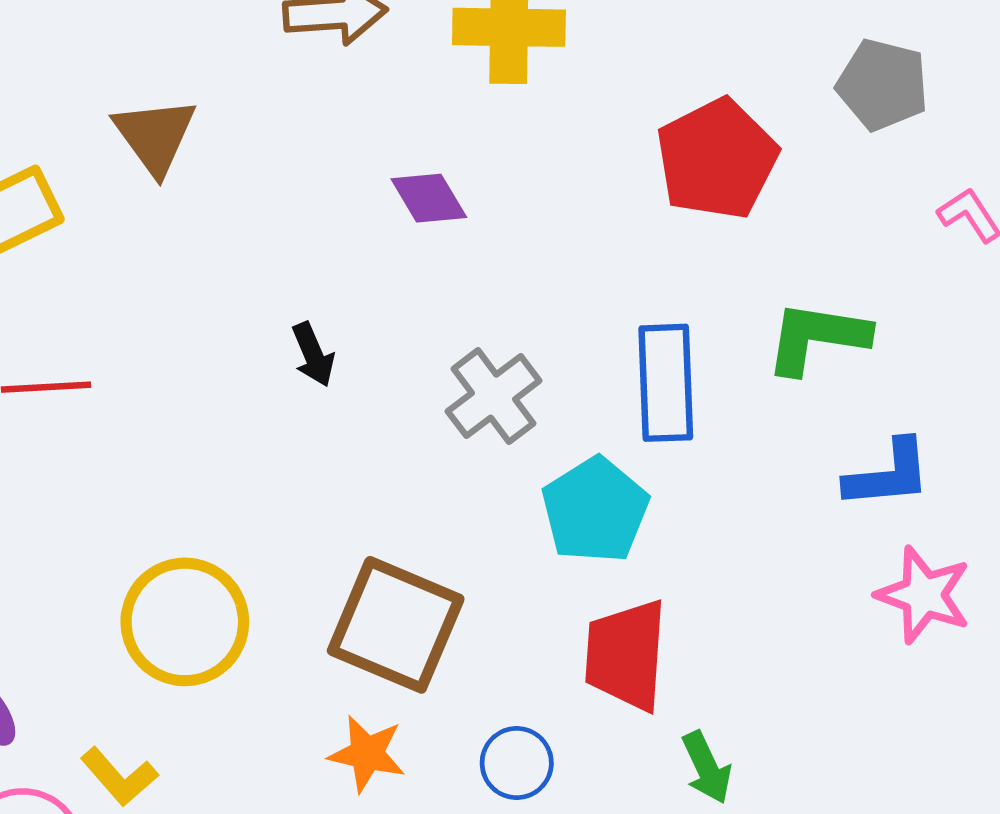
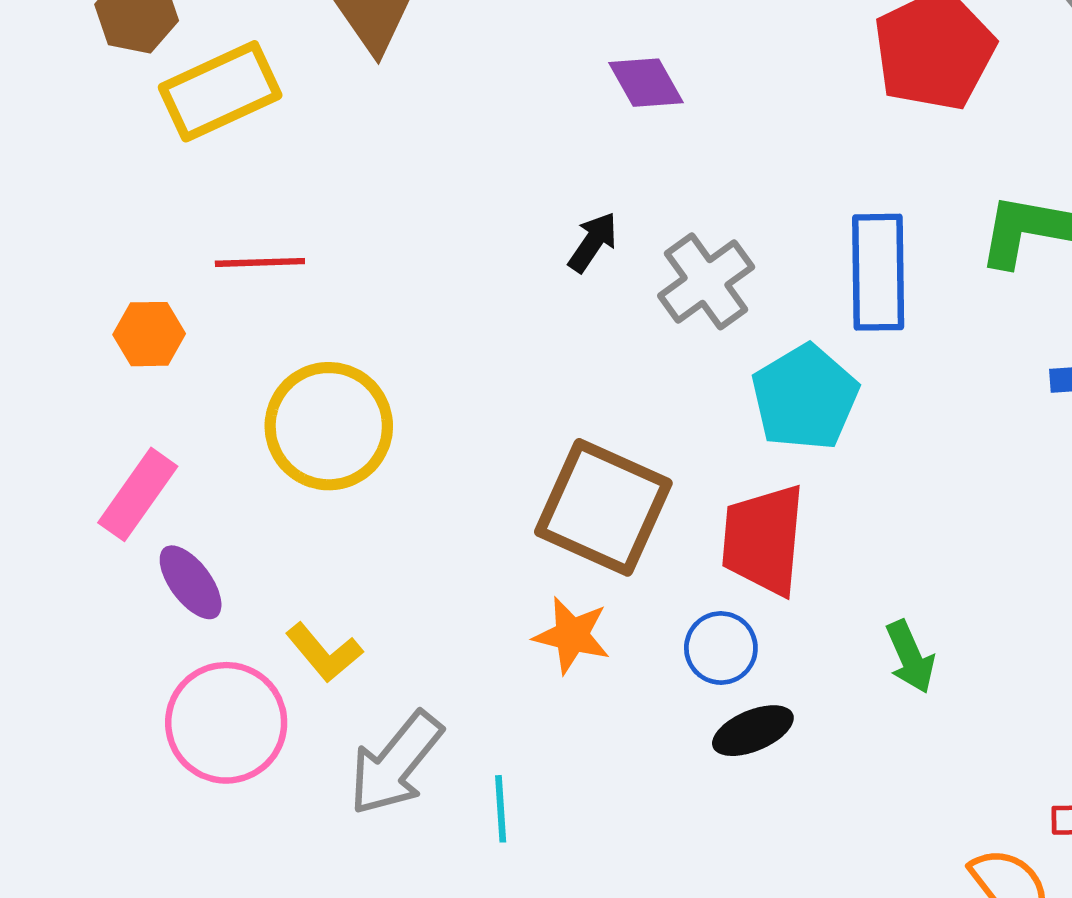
black arrow: (313, 354) -> (593, 242), moved, turned -124
yellow circle: (185, 622) -> (329, 426), moved
red trapezoid: (626, 655) -> (763, 540), moved

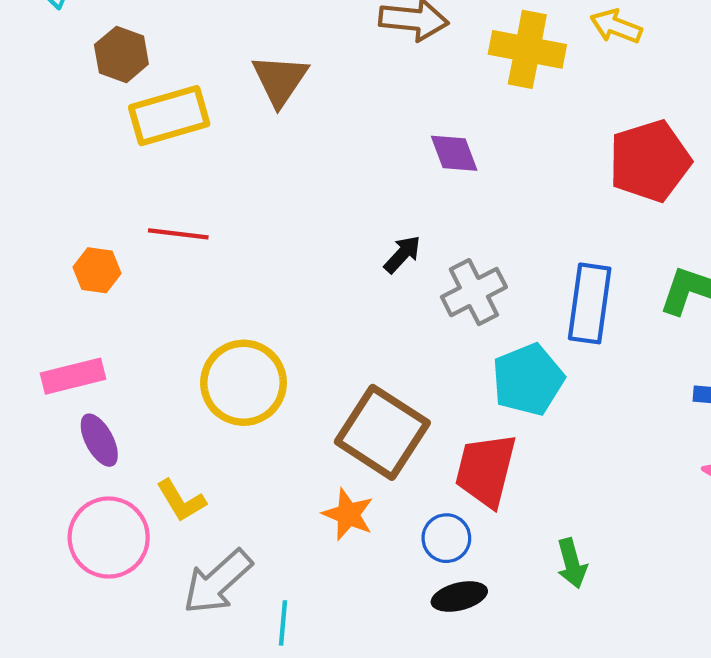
yellow circle: (329, 426) -> (244, 383), moved
pink rectangle: (138, 494) -> (73, 376), turned 32

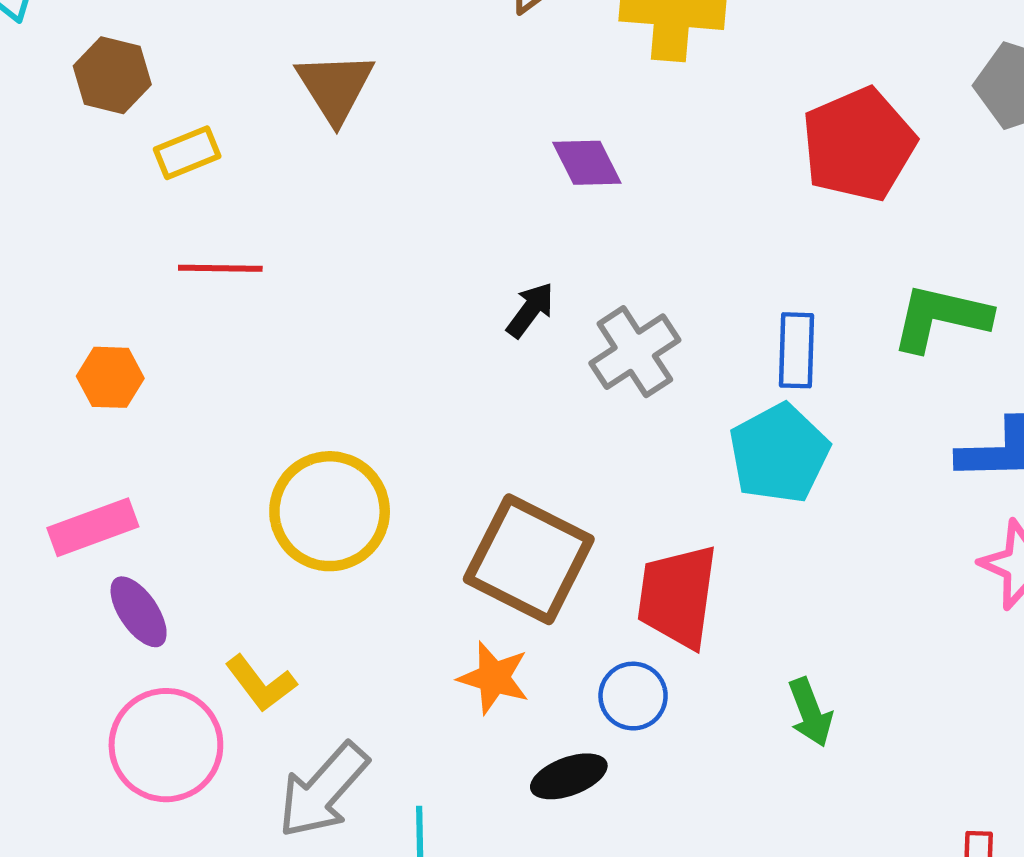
yellow rectangle: (169, 116) -> (187, 153), size x0.6
red line: (178, 234) -> (220, 268), moved
blue rectangle: (590, 303) -> (797, 350), size x0.7
cyan pentagon: (528, 380) -> (779, 453), moved
black ellipse: (459, 596) -> (569, 776), moved

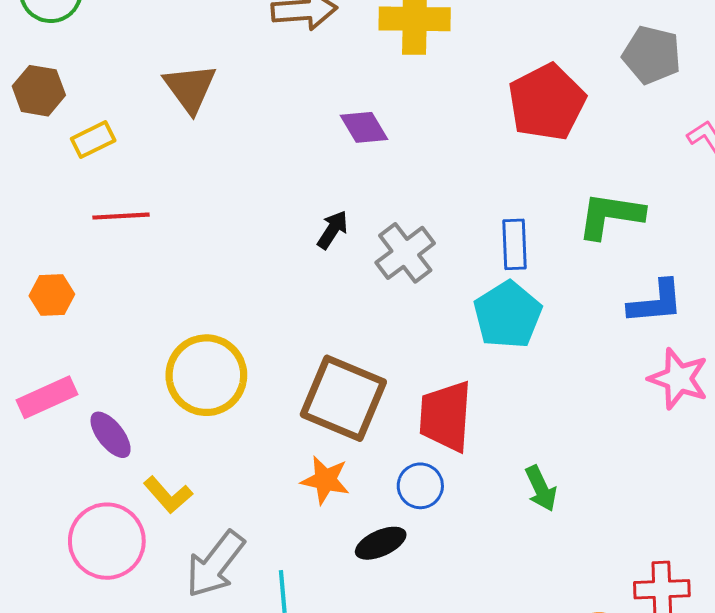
purple ellipse: (139, 612) -> (111, 435), moved

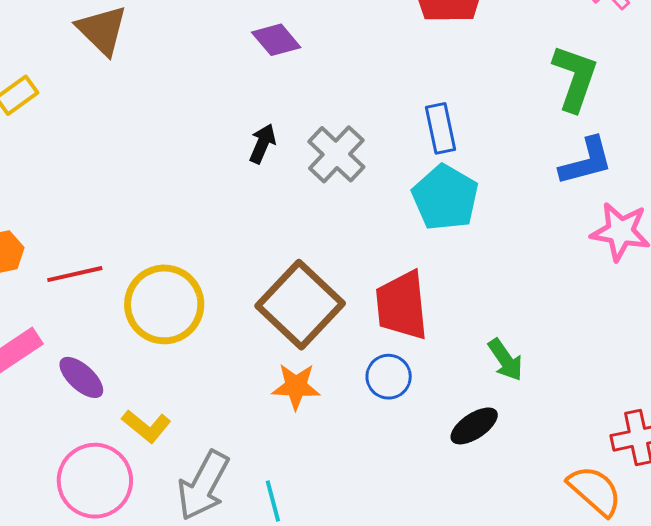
green L-shape: (610, 215) -> (575, 78), moved, turned 110
red line: (121, 216) -> (75, 274), moved
brown square: (343, 398) -> (300, 305), turned 30
black ellipse: (381, 543) -> (474, 426), moved

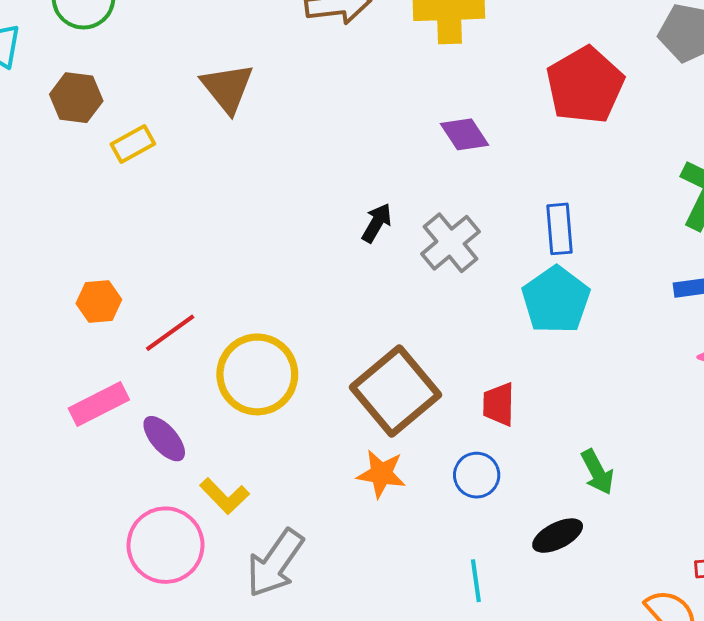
purple diamond: (276, 40) -> (464, 134), moved
red line: (75, 274) -> (170, 333), turned -30
red trapezoid: (402, 305) -> (499, 404), size x0.6
cyan line: (273, 501) -> (476, 581), moved

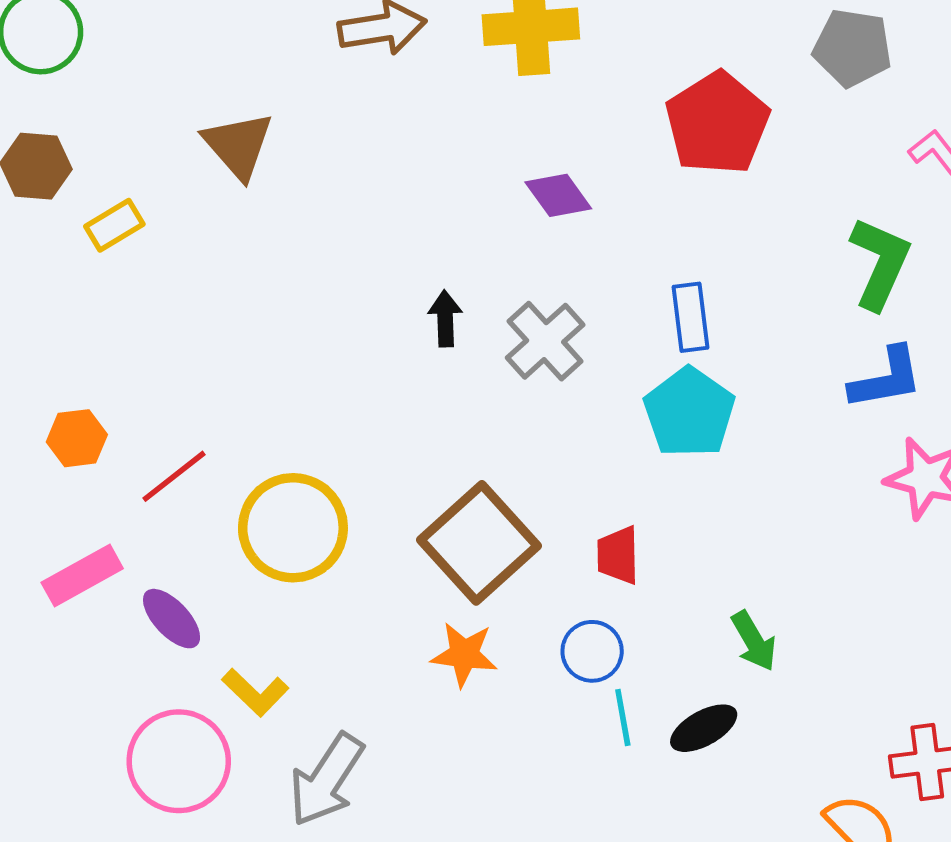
black arrow: (377, 223) -> (445, 318), turned -30
cyan line: (476, 581) -> (623, 717), moved

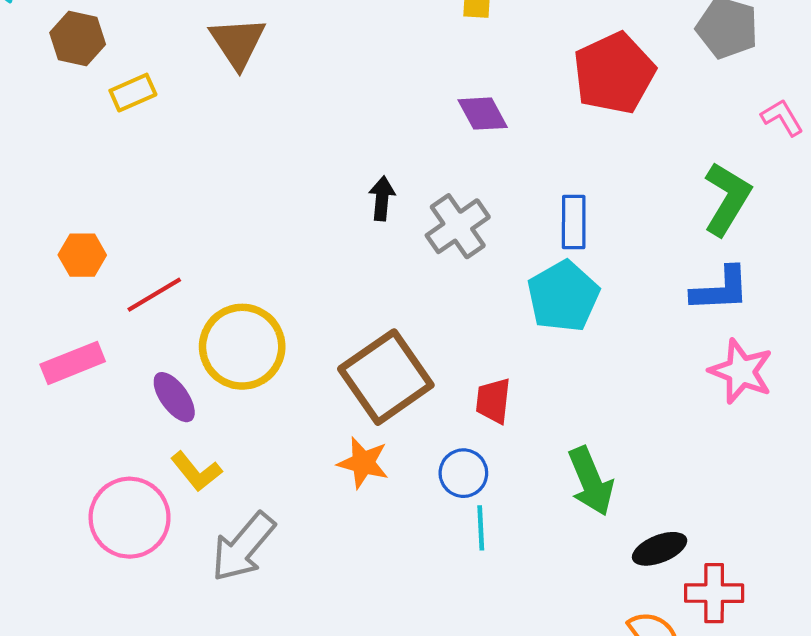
purple ellipse: (172, 619) -> (174, 397), moved
green arrow: (754, 641) -> (591, 481), size x1.4
black ellipse: (704, 728) -> (660, 549), moved

